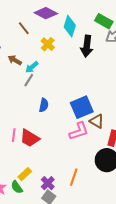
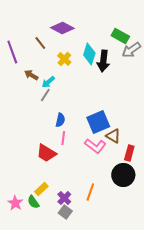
cyan diamond: (70, 26) -> (89, 54), moved
pink L-shape: (79, 131) -> (95, 146), turned 55
pink line: (14, 135) -> (63, 138), moved

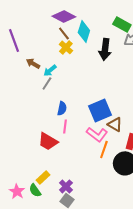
brown line: (40, 43) -> (64, 33), moved
cyan diamond: (89, 54) -> (84, 31), moved
orange line: (90, 192) -> (104, 149), moved

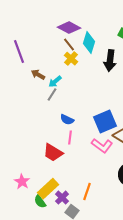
blue semicircle: (62, 108) -> (67, 120), turned 104
orange line: (104, 149) -> (87, 192), moved
yellow rectangle: (43, 177) -> (48, 189), size x1.5
purple cross: (66, 186) -> (62, 198), moved
pink star: (17, 191) -> (22, 182), moved

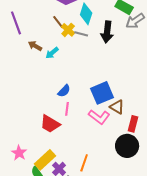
brown line: (69, 45) -> (58, 22), moved
gray line: (52, 95) -> (81, 34), moved, turned 72
blue semicircle: (67, 120) -> (64, 91), turned -72

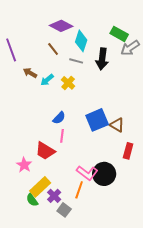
yellow cross: (68, 30) -> (68, 83), moved
brown triangle: (117, 107) -> (117, 125), moved
pink L-shape: (99, 117) -> (87, 173), moved
black circle: (127, 146) -> (104, 174), moved
pink star: (19, 153) -> (24, 165), moved

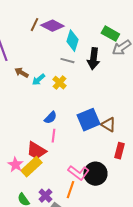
brown line: (53, 49) -> (34, 25), moved, turned 64
yellow rectangle: (40, 187) -> (31, 167), moved

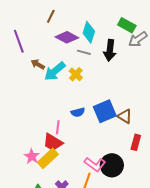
purple diamond: (52, 26) -> (67, 37), moved
cyan arrow: (38, 80) -> (55, 71), size x1.6
blue semicircle: (50, 118) -> (78, 112), moved, turned 32
pink line: (53, 136) -> (58, 127), moved

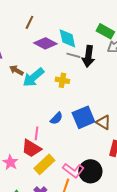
cyan diamond: (89, 32) -> (67, 38), turned -30
gray line: (84, 52) -> (73, 55), moved
yellow cross: (76, 74) -> (62, 80), moved, turned -32
blue semicircle: (78, 112) -> (56, 118), turned -32
yellow rectangle: (48, 158) -> (44, 164), moved

